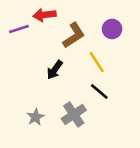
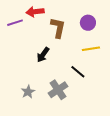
brown L-shape: (74, 35) -> (58, 28), turned -45
yellow line: (97, 62) -> (91, 49), moved, turned -66

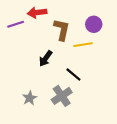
yellow line: (91, 49) -> (83, 45), moved
black line: (78, 72) -> (73, 75), moved

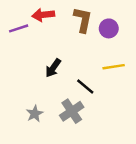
brown L-shape: (62, 30) -> (83, 20), moved
yellow line: (83, 45) -> (114, 67), moved

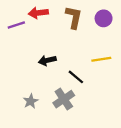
purple circle: (109, 28) -> (104, 18), moved
black arrow: (53, 68) -> (47, 60), turned 42

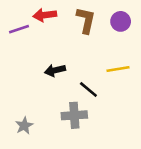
gray cross: (64, 99) -> (74, 115), turned 30
gray star: (31, 101) -> (24, 126), moved

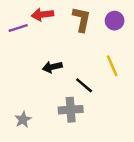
yellow line: (118, 69) -> (112, 66), turned 75

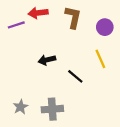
purple circle: (115, 21) -> (105, 27), moved
gray cross: (71, 110) -> (52, 109), moved

